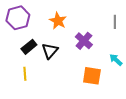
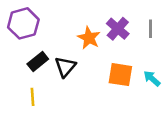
orange star: (58, 21) -> (89, 38), moved
purple cross: (84, 41) -> (118, 29), moved
orange square: (92, 76) -> (120, 75), moved

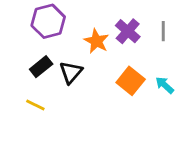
purple hexagon: (23, 23) -> (48, 21), moved
orange square: (120, 75) -> (131, 81), turned 30
yellow line: (33, 97) -> (35, 105), turned -60

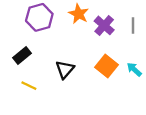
orange star: (96, 41) -> (79, 14), moved
black rectangle: (41, 67) -> (22, 56), moved
black triangle: (71, 72) -> (65, 69), moved

